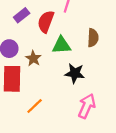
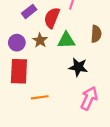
brown star: (33, 58) -> (40, 40), moved
orange line: (35, 106) -> (40, 97), turned 35

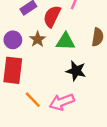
orange line: (40, 97) -> (33, 100), turned 49
pink arrow: (89, 98) -> (62, 102), moved, turned -140

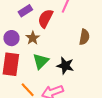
green triangle: (65, 41) -> (41, 61), moved, turned -48

